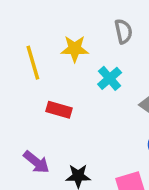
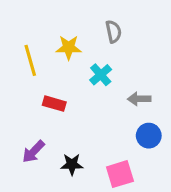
purple arrow: (36, 162) -> (33, 152), turned 95

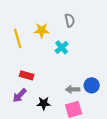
gray arrow: (139, 99) -> (73, 89), moved
red rectangle: (54, 104) -> (27, 75), moved

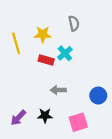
red rectangle: (27, 75) -> (46, 60), moved
gray arrow: (73, 89) -> (58, 90), moved
purple arrow: (20, 95) -> (18, 118), moved

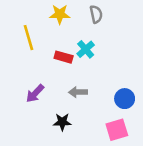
yellow star: (43, 34) -> (60, 14), moved
purple arrow: (18, 118) -> (35, 93), moved
pink square: (78, 122) -> (117, 130), moved

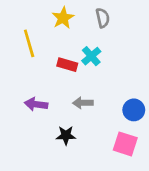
yellow star: (60, 14) -> (63, 18), turned -30
purple arrow: (35, 93) -> (36, 104), turned 54
pink square: (117, 130) -> (125, 144), turned 35

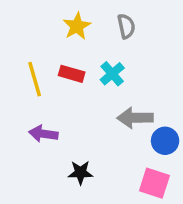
yellow line: (29, 43) -> (35, 79), moved
red rectangle: (67, 65) -> (72, 74), moved
gray arrow: (83, 103) -> (135, 118), moved, size x1.4

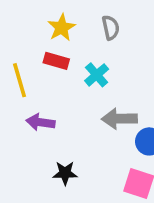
red rectangle: (72, 74) -> (56, 61), moved
purple arrow: (43, 134) -> (41, 122), moved

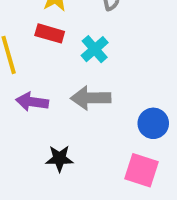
gray arrow: (119, 119) -> (91, 98), moved

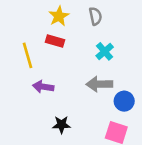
cyan cross: (95, 49) -> (105, 51), moved
gray arrow: (91, 98) -> (99, 84), moved

